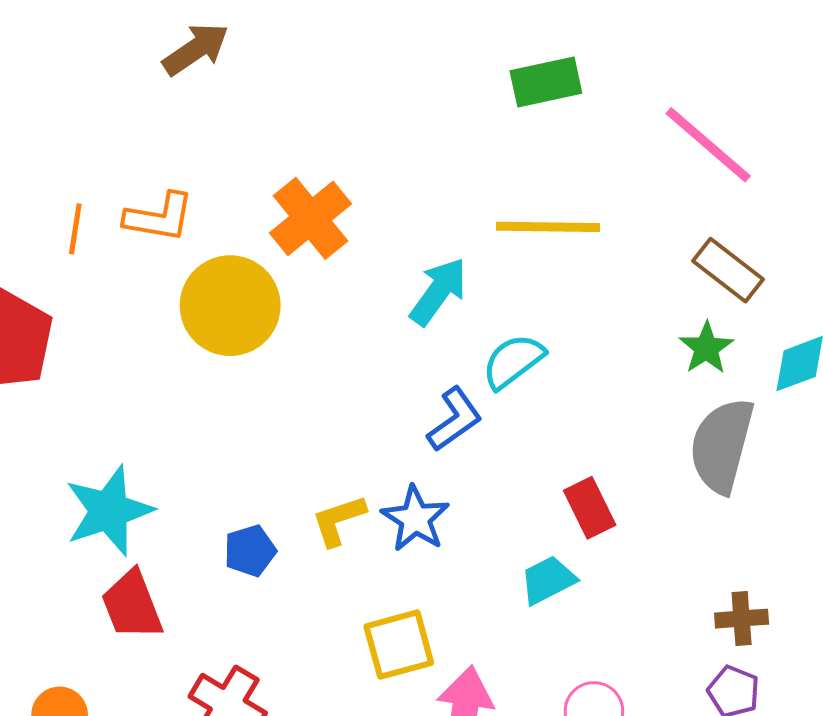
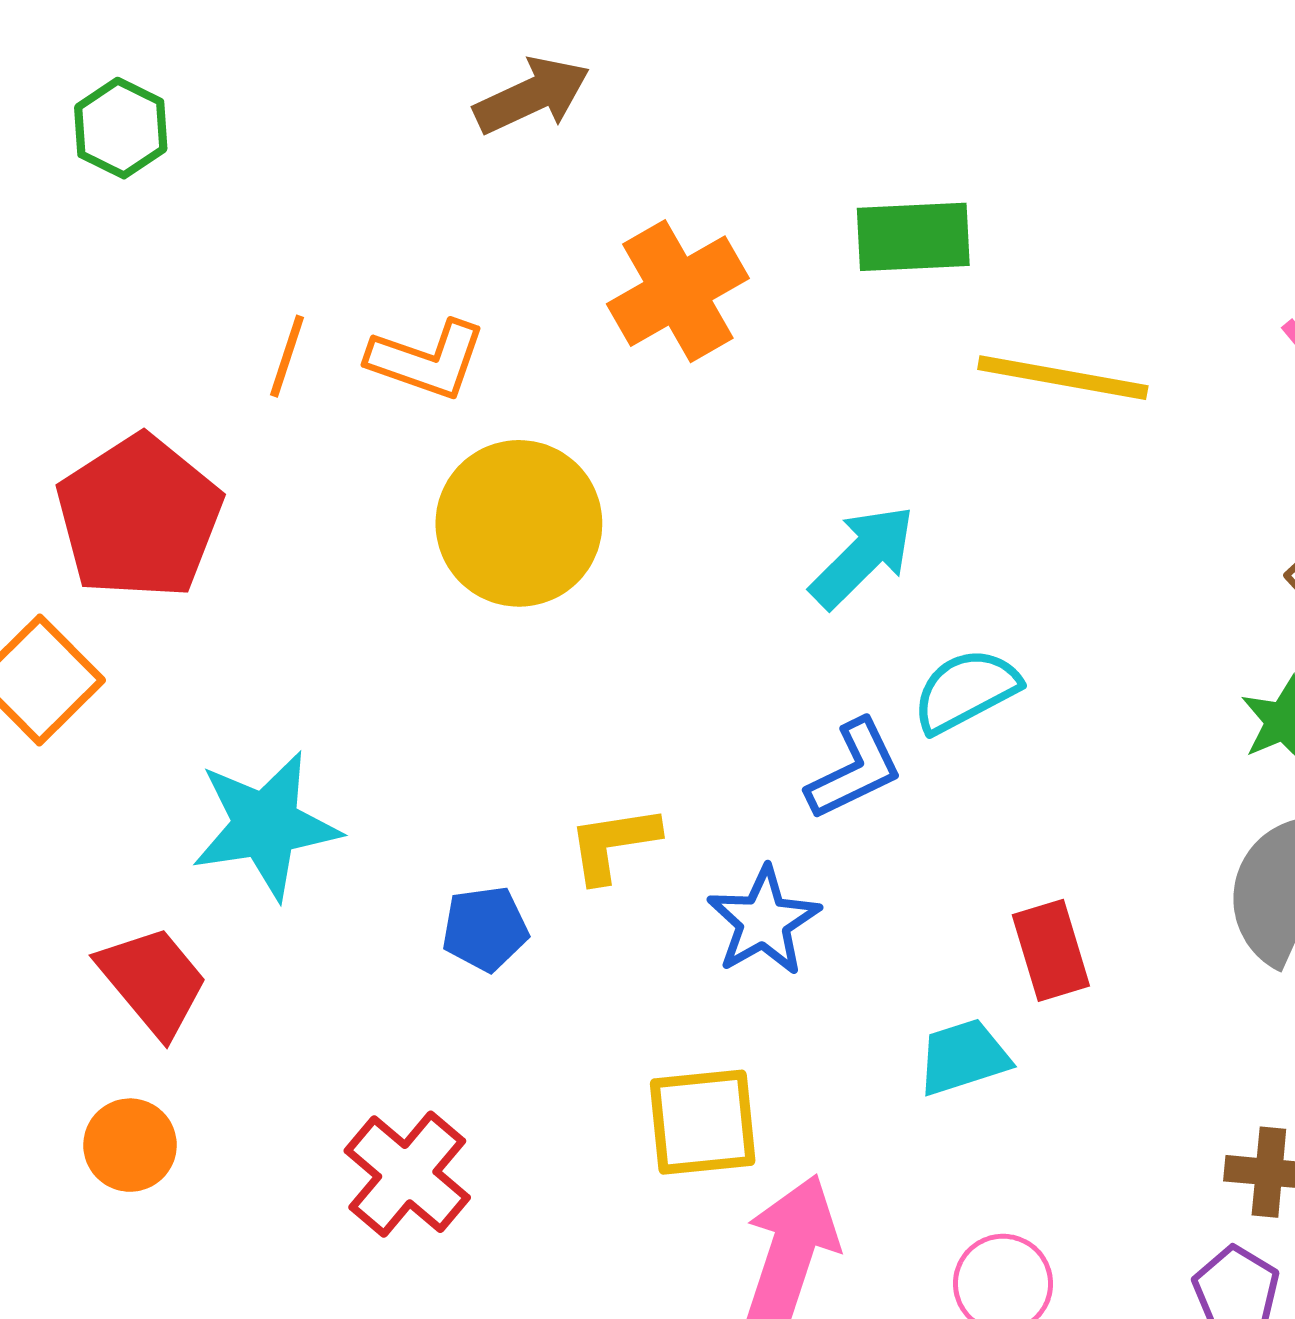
green rectangle: (546, 82) -> (913, 237), moved
orange cross: (310, 218) -> (678, 291), moved
yellow line: (548, 227) -> (1063, 378), moved
yellow L-shape: (338, 520) -> (613, 844), moved
red trapezoid: (132, 605) -> (153, 981), moved, turned 152

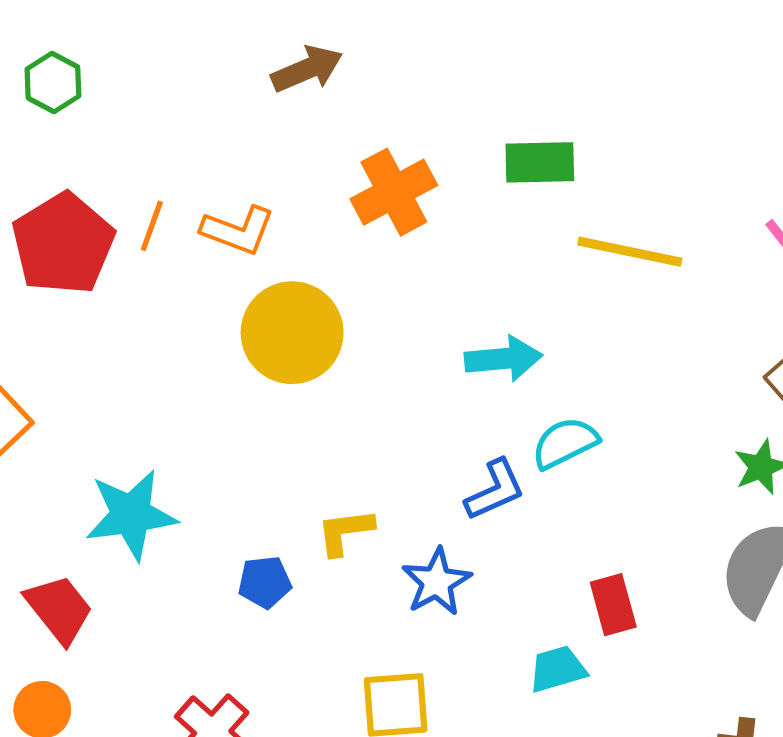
red pentagon: (139, 517) -> (63, 244), moved
cyan arrow: (863, 557) -> (503, 359), turned 38

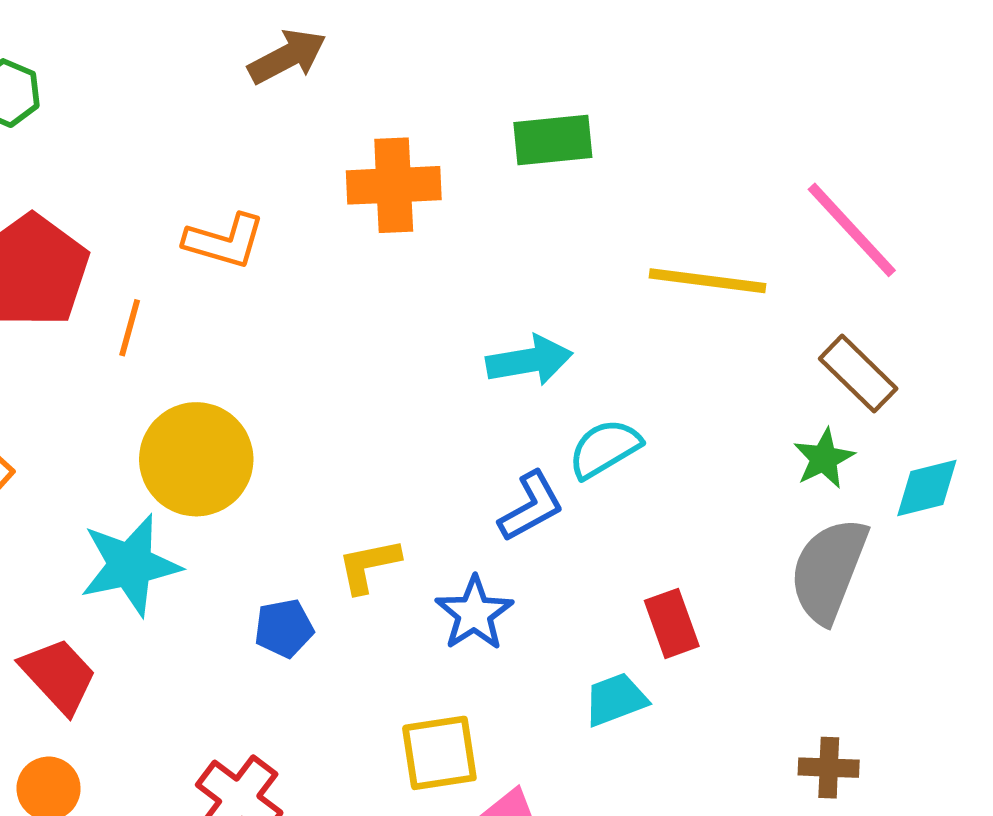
orange cross: (394, 192) -> (394, 185), turned 30
orange line: (152, 226) -> (130, 328), moved
yellow line: (630, 252) -> (708, 281), moved
yellow circle: (292, 333) -> (196, 459), moved

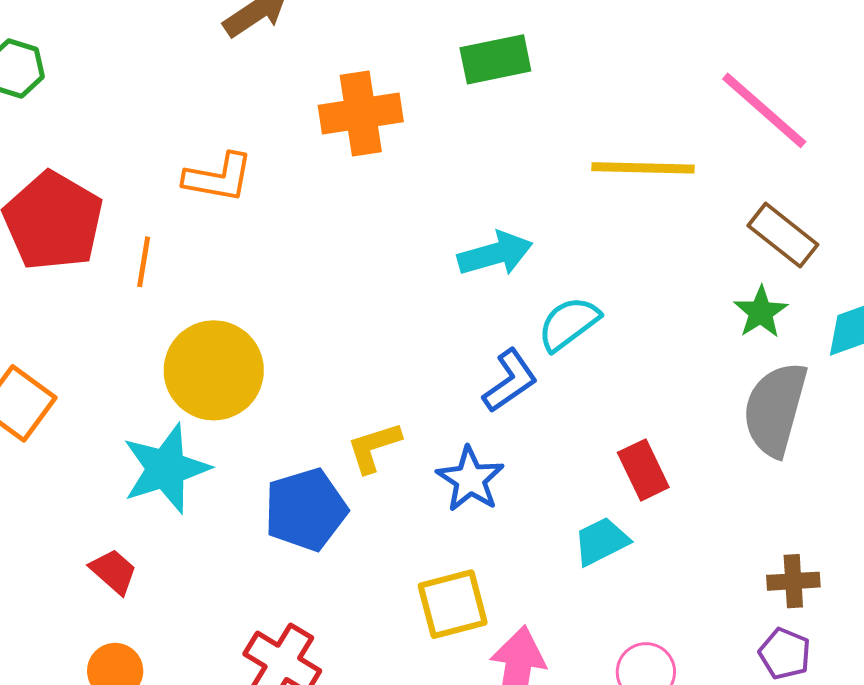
blue pentagon: (284, 628) -> (306, 510), size x1.6
red trapezoid: (59, 675) -> (114, 571), size x0.7

